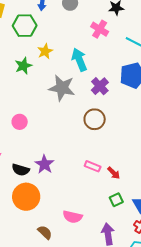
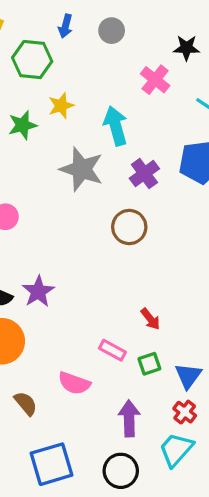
pink rectangle: (93, 166) -> (112, 350), moved

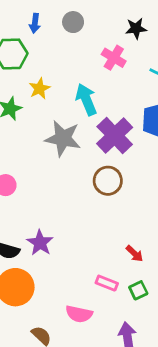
purple cross: (144, 174) -> (115, 135), size x1.5

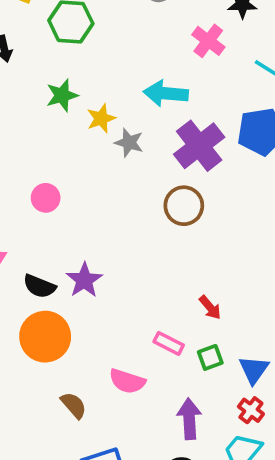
yellow star: (40, 89) -> (101, 118), moved
cyan arrow: (86, 99) -> (166, 93), turned -68
gray star: (63, 138) -> (129, 143), size x0.6

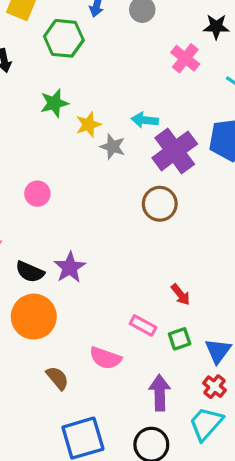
cyan arrow: (166, 93) -> (145, 120), moved, size x0.7

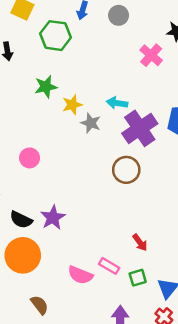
pink semicircle: (105, 358) -> (80, 275), moved

